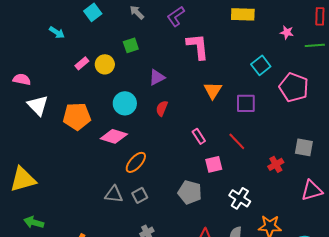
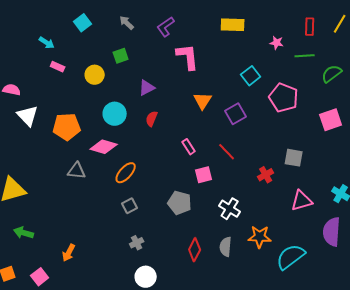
pink rectangle: (82, 63) -> (58, 67), moved, turned 64
purple square: (246, 103) -> (236, 114), turned -30
gray triangle: (114, 194) -> (77, 171), moved

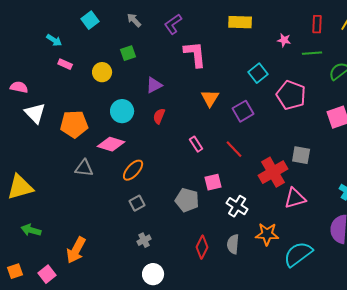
pink square: (204, 175) -> (213, 182), moved
red cross: (266, 175) -> (273, 172), size x1.8
pink triangle: (302, 201) -> (295, 198), moved
orange arrow: (69, 253) -> (76, 250), size x1.5

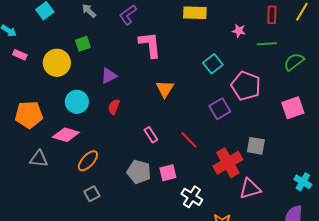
yellow circle: (102, 72) -> (57, 63), size x1.4
purple square: (243, 111) -> (220, 109), moved
gray pentagon: (187, 200) -> (139, 172), moved

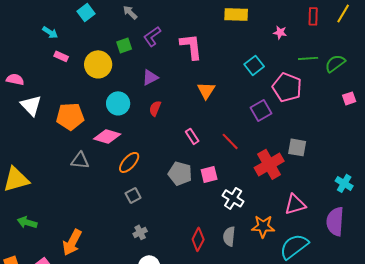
purple L-shape: (128, 15) -> (152, 36), moved
green line: (267, 44) -> (308, 58), moved
pink square: (293, 108) -> (349, 98), moved, size x0.6
pink triangle: (250, 189) -> (295, 204), moved

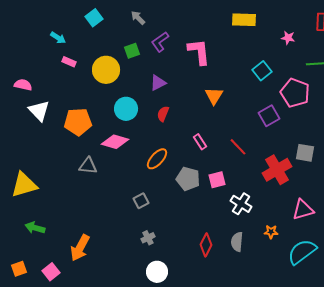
orange ellipse: (129, 162) -> (157, 159), moved
orange star: (263, 226) -> (271, 232), size x0.6

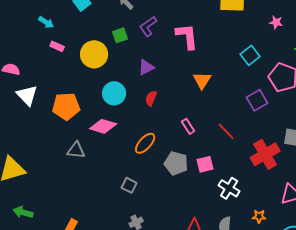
gray square: (141, 201) -> (129, 185), turned -35

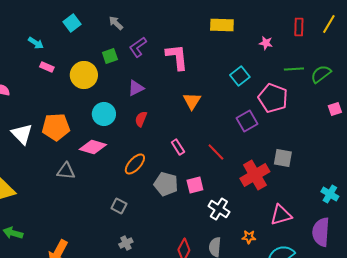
white triangle: (27, 95) -> (22, 134), moved

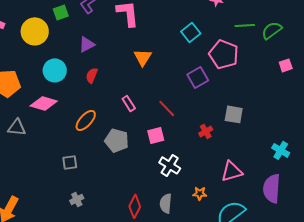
red cross: (255, 175) -> (206, 131), size x0.5
pink square: (195, 185) -> (156, 135), moved
gray square: (119, 206) -> (70, 162), turned -35

